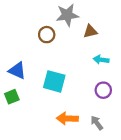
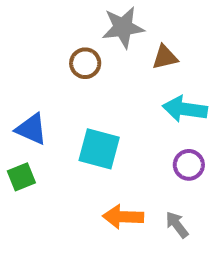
cyan arrow: (101, 60) -> (185, 109), size x1.5

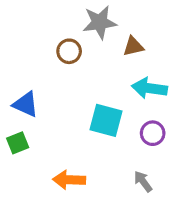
cyan square: (99, 149) -> (106, 120), moved
orange arrow: (123, 217) -> (69, 180), moved

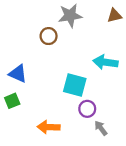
brown triangle: (133, 46) -> (115, 16), moved
purple circle: (153, 133) -> (87, 109), moved

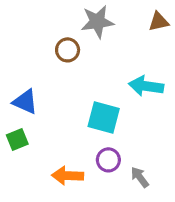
purple circle: (87, 109) -> (108, 160), moved

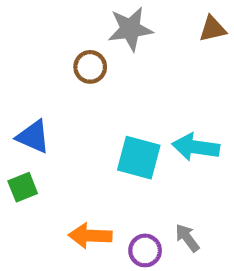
cyan arrow: (146, 86) -> (196, 147), moved
purple circle: (108, 160) -> (145, 250), moved

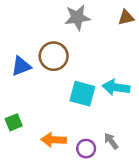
brown circle: (90, 67) -> (54, 56), moved, size x1.5
blue triangle: (33, 137) -> (21, 66), moved, turned -45
green square: (23, 187) -> (14, 122), moved

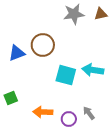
gray star: (77, 17) -> (74, 14), moved

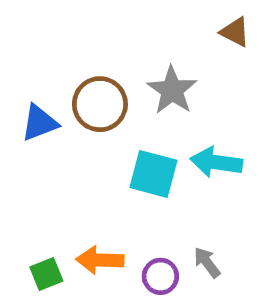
gray star: (74, 14) -> (172, 90), moved, turned -30
brown triangle: (101, 14) -> (235, 32), turned 40
green square: (11, 98) -> (46, 274), moved

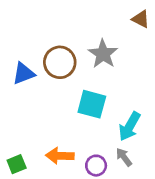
cyan arrow: (216, 162) -> (130, 126), moved, turned -68
green square: (46, 274) -> (17, 164), moved

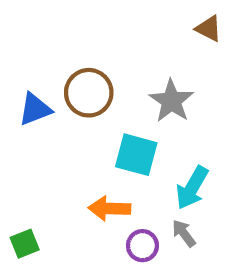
gray star: (103, 54) -> (171, 101), moved
orange arrow: (60, 156) -> (109, 208), moved

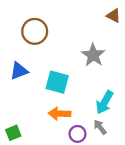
brown circle: (89, 93) -> (35, 31), moved
blue triangle: (35, 109) -> (19, 71), moved
cyan square: (136, 155) -> (57, 82), moved

